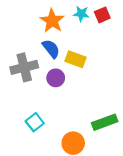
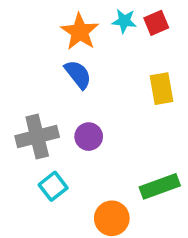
yellow rectangle: (75, 59) -> (162, 89), moved, turned 60
gray cross: (24, 67) -> (37, 137), moved
purple circle: (56, 78) -> (89, 137), moved

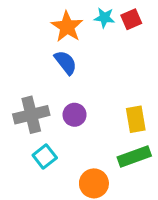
yellow rectangle: (162, 89) -> (136, 119), moved

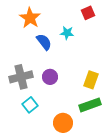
cyan star: (104, 18) -> (67, 33), moved
orange star: (67, 27) -> (30, 18), moved
yellow rectangle: (136, 119) -> (91, 80), turned 30

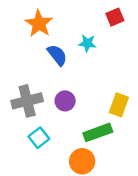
green rectangle: (90, 105) -> (98, 132), moved

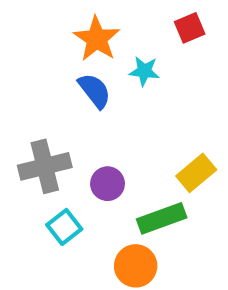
orange star: (39, 24) -> (97, 39), moved
purple circle: (65, 101) -> (108, 184), moved
yellow rectangle: (119, 105) -> (196, 173), turned 30

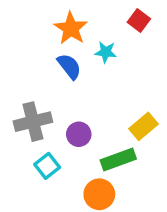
red square: (190, 28) -> (139, 20), turned -30

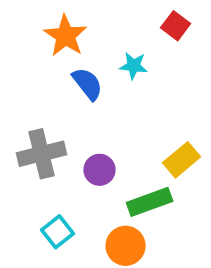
orange star: (71, 28) -> (65, 36), moved
cyan square: (47, 166) -> (57, 232), moved

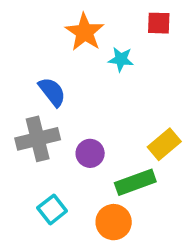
red square: (176, 26) -> (159, 23), turned -35
orange star: (65, 36) -> (85, 32), moved
blue semicircle: (87, 84) -> (52, 92), moved

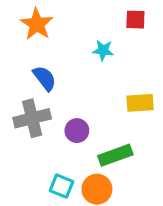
orange star: (85, 32) -> (37, 24), moved
yellow rectangle: (164, 144) -> (140, 103), moved, turned 36
cyan square: (52, 209) -> (61, 186), moved, turned -30

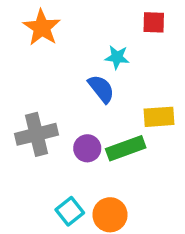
blue semicircle: (44, 78) -> (101, 89), moved
green rectangle: (115, 155) -> (126, 148), moved
cyan square: (61, 186) -> (70, 211), turned 30

